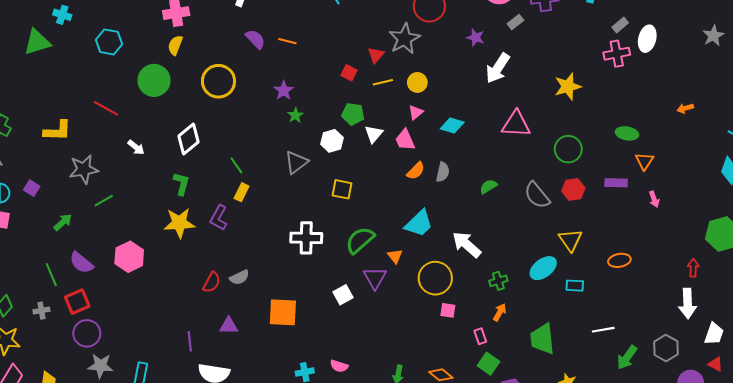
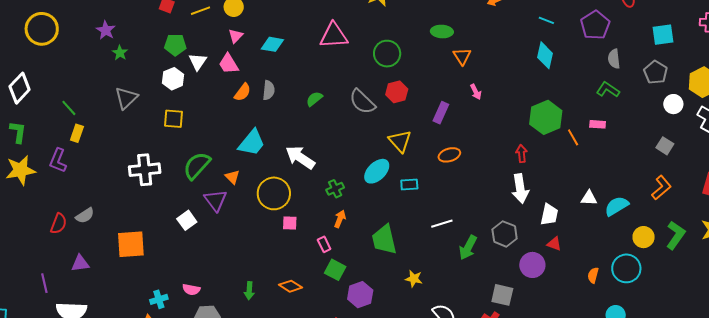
white hexagon: (332, 141) -> (173, 79), moved
purple rectangle: (616, 183) -> (441, 113), moved, turned -60

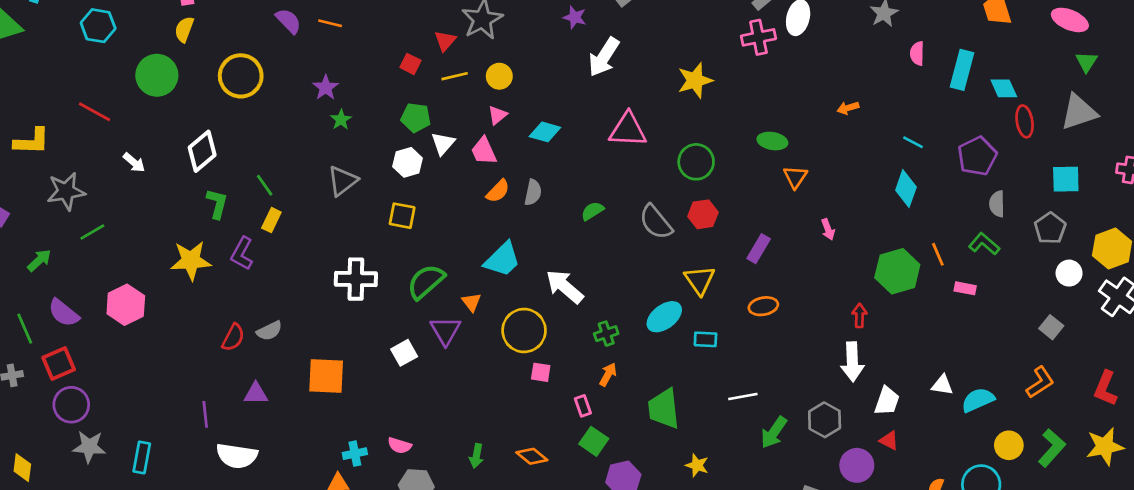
pink arrow: (476, 92) -> (828, 229), moved
green L-shape: (18, 132) -> (217, 204), moved
orange line: (573, 137) -> (938, 254), moved

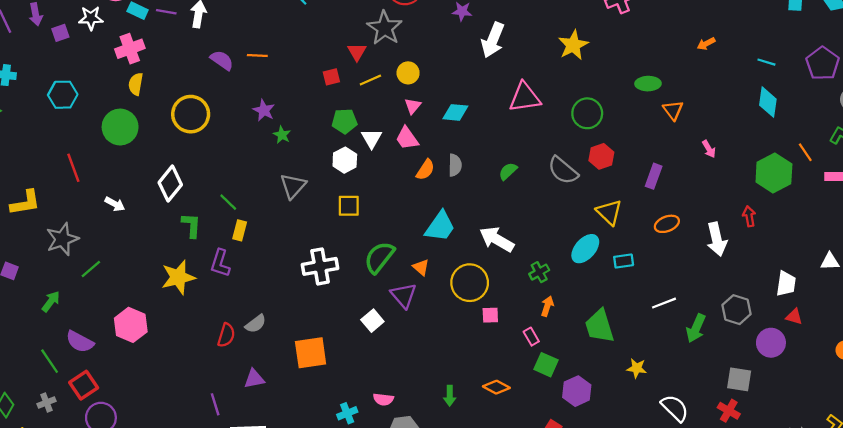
red square: (410, 64) -> (331, 77), turned -30
red line: (94, 112) -> (73, 168), turned 52
white arrow: (852, 362) -> (717, 239), moved

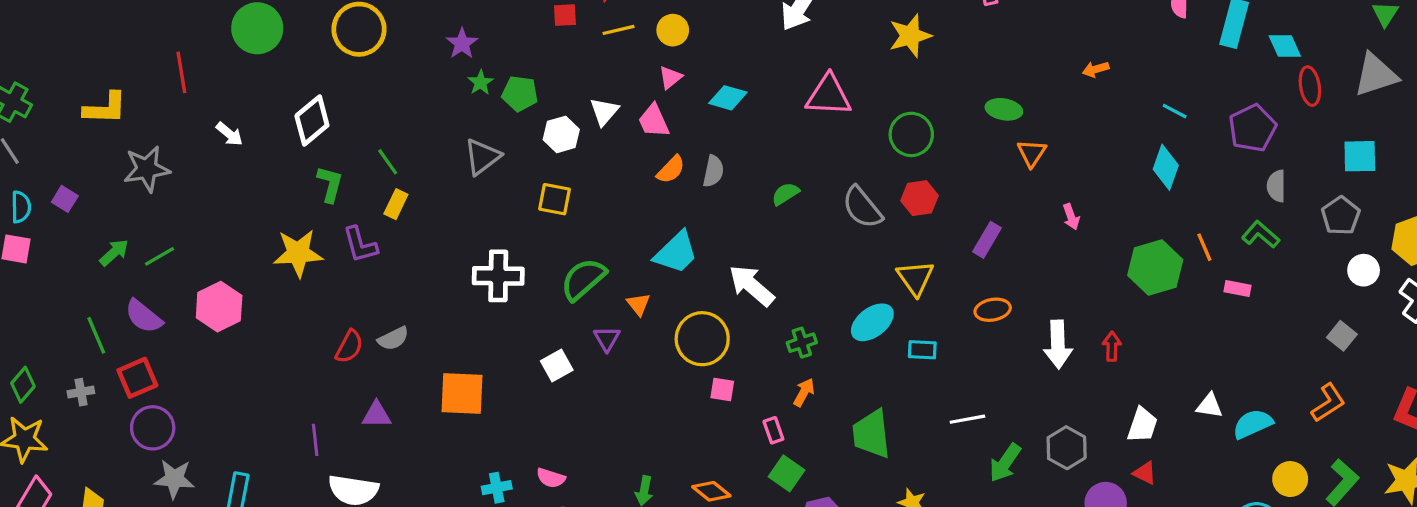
green pentagon: (344, 121) -> (520, 94), moved
red arrow: (749, 216) -> (1112, 346), moved
purple L-shape: (220, 263) -> (360, 245), turned -44
green line: (91, 269) -> (159, 256), moved
purple triangle: (404, 295) -> (607, 339), size x0.7

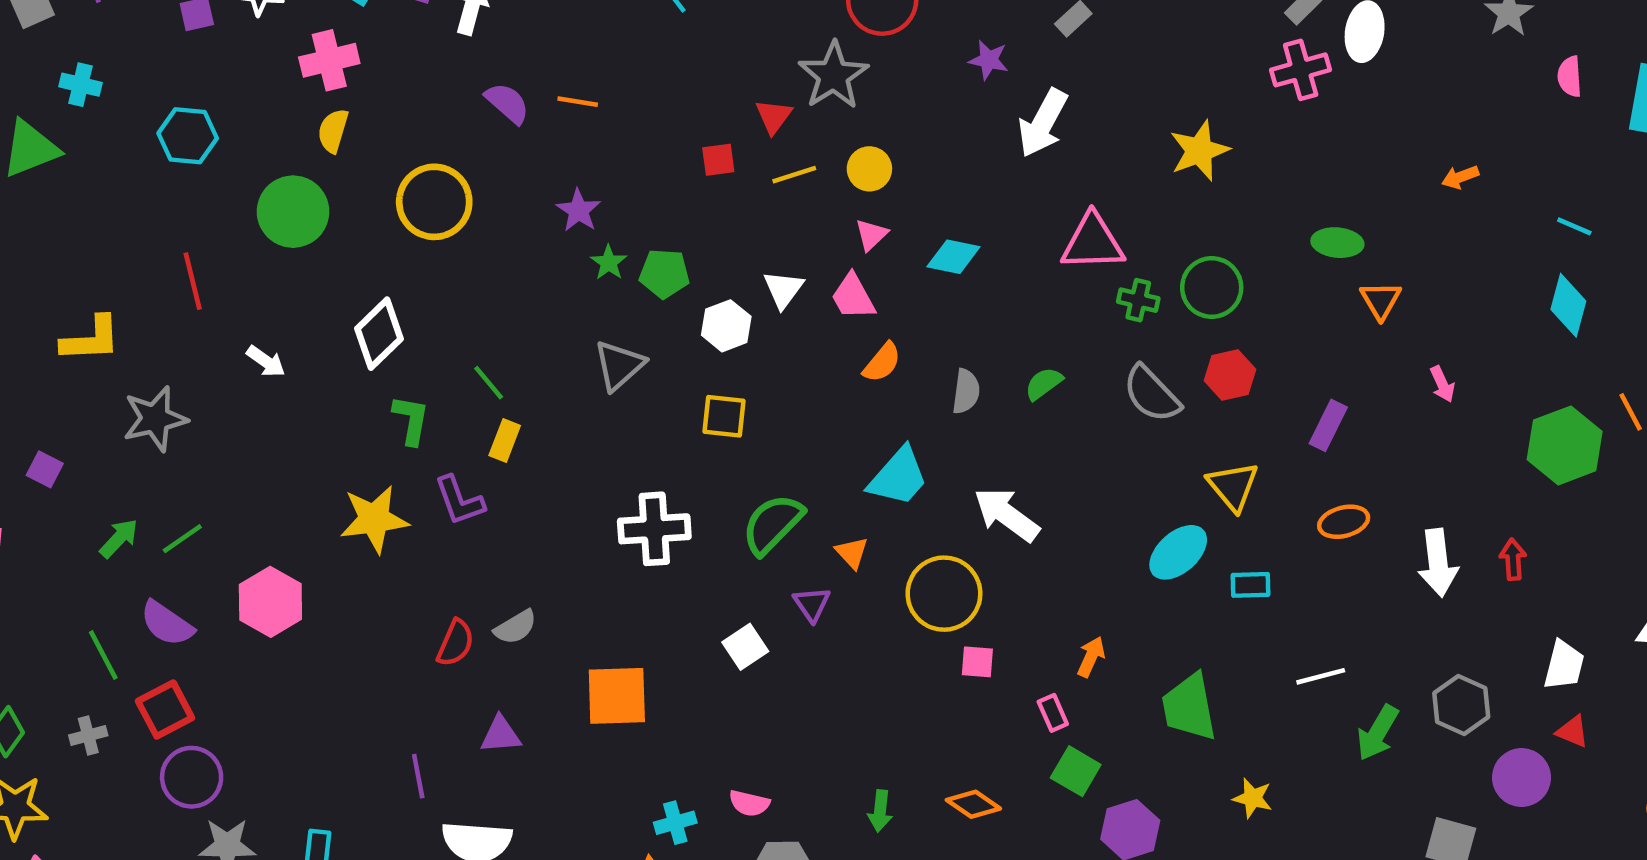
gray semicircle: (713, 171) -> (966, 391), moved
green cross: (802, 343) -> (1138, 300), moved, turned 36

